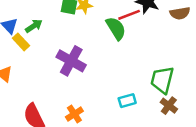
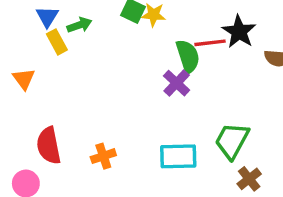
purple cross: (71, 61) -> (177, 83), moved, size x0.7
cyan rectangle: (127, 101) -> (178, 156), size x1.5
brown cross: (169, 106) -> (249, 179), moved

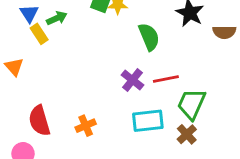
red line: (210, 43) -> (166, 79), moved
purple cross: (177, 83) -> (133, 80), moved
brown cross: (249, 179) -> (187, 134), moved

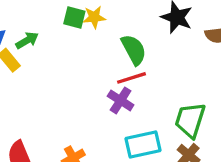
red line: (166, 79) -> (132, 78), moved

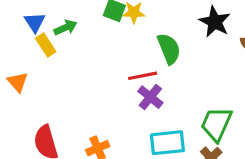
red line: (132, 78) -> (143, 76), moved

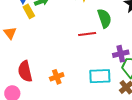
purple cross: (150, 97) -> (121, 54), moved, turned 35

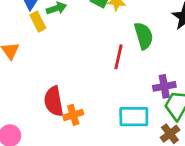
red line: (87, 34) -> (118, 57), turned -72
red semicircle: (25, 71) -> (54, 101), moved

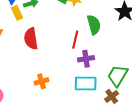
purple cross: (164, 86) -> (86, 59), moved
red semicircle: (54, 101) -> (31, 39), moved

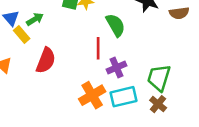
red semicircle: (31, 39) -> (46, 60), turned -135
orange cross: (42, 81) -> (92, 95), moved, size x1.5

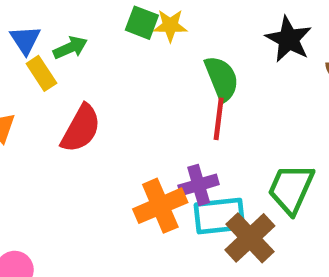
red line: (98, 48) -> (219, 119), moved
purple cross: (117, 67) -> (199, 185), moved
brown cross: (158, 104) -> (250, 238), moved, size x1.5

